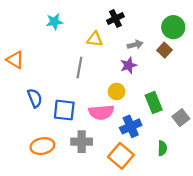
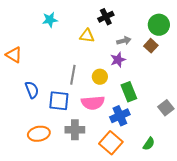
gray line: (79, 68) -> (73, 75), moved
yellow circle: (117, 92) -> (100, 77), moved
green rectangle: (154, 102) -> (129, 92), moved
green semicircle: (162, 148) -> (149, 144), moved, turned 32

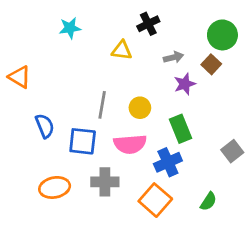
purple star: (118, 60) -> (185, 84), moved

